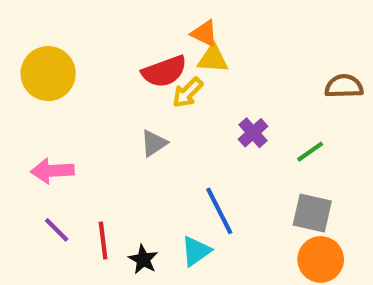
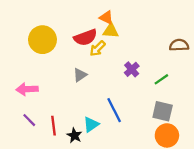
yellow circle: (48, 74) -> (42, 40), moved
cyan triangle: (196, 251) -> (91, 124), moved

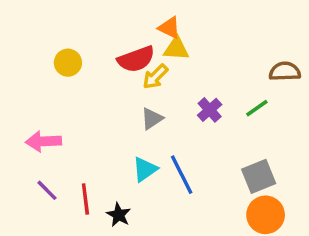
yellow circle: (42, 40) -> (68, 63), size x0.6
gray triangle: (80, 75) -> (152, 119), moved
green line: (161, 79) -> (257, 108), moved
gray square: (163, 111) -> (259, 176), turned -35
cyan triangle: (91, 124) -> (145, 169), moved

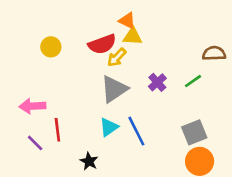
gray triangle: (152, 119) -> (114, 89), size x1.6
red line: (85, 199) -> (57, 130), moved

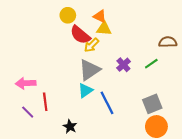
red semicircle: (102, 44) -> (80, 35), turned 60
yellow circle: (51, 47) -> (68, 15), moved
cyan triangle: (109, 127) -> (85, 90), moved

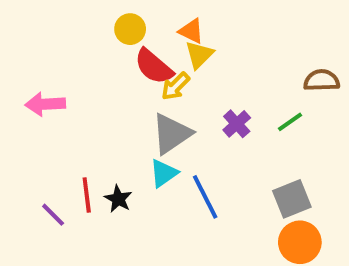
yellow triangle: (104, 29) -> (199, 55), turned -49
pink arrow: (26, 83) -> (45, 104), moved
black star: (70, 127) -> (118, 199), moved

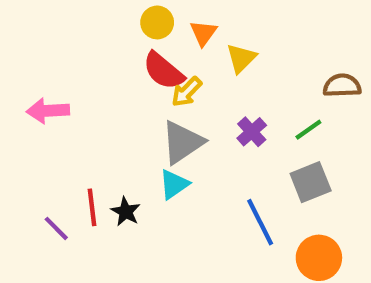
yellow circle: (130, 29) -> (157, 22), moved
orange triangle: (191, 31) -> (203, 33), turned 40
yellow triangle: (199, 55) -> (241, 58), moved
blue line: (205, 197) -> (260, 222), moved
gray square: (292, 199) -> (311, 182), moved

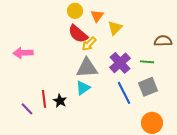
green line: (308, 130) -> (147, 62), turned 40
purple cross: (252, 132) -> (120, 63), size x1.5
gray triangle: (182, 142) -> (87, 68), turned 30
blue line: (260, 222) -> (124, 93), moved

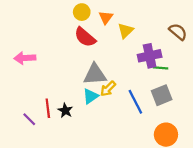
brown semicircle: (163, 41) -> (178, 32), moved, turned 42
yellow arrow: (89, 44) -> (108, 89), moved
purple cross: (120, 63) -> (150, 56), moved, turned 30

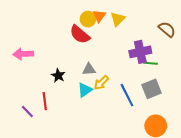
yellow circle: (82, 12) -> (88, 19), moved
yellow triangle: (125, 31) -> (118, 19), moved
gray triangle: (95, 74) -> (89, 69), size x0.6
black star: (65, 110) -> (58, 76), moved

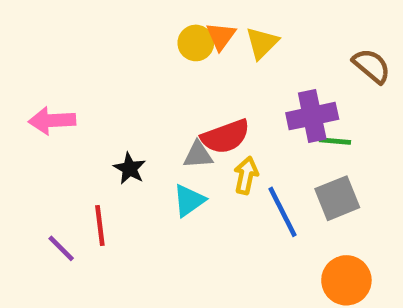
red semicircle: (80, 34) -> (225, 137), moved, turned -60
yellow arrow: (101, 83) -> (246, 175), moved, turned 147

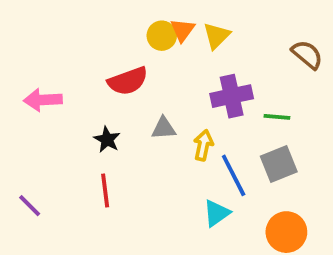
purple cross: (312, 116) -> (232, 96), moved
red semicircle: (225, 137) -> (128, 81), moved
cyan triangle: (189, 200) -> (217, 213), moved
red line: (100, 226) -> (105, 190), moved
purple line: (61, 248) -> (30, 206), moved

